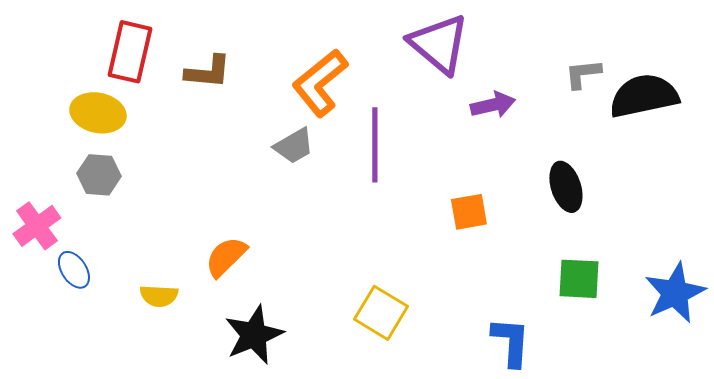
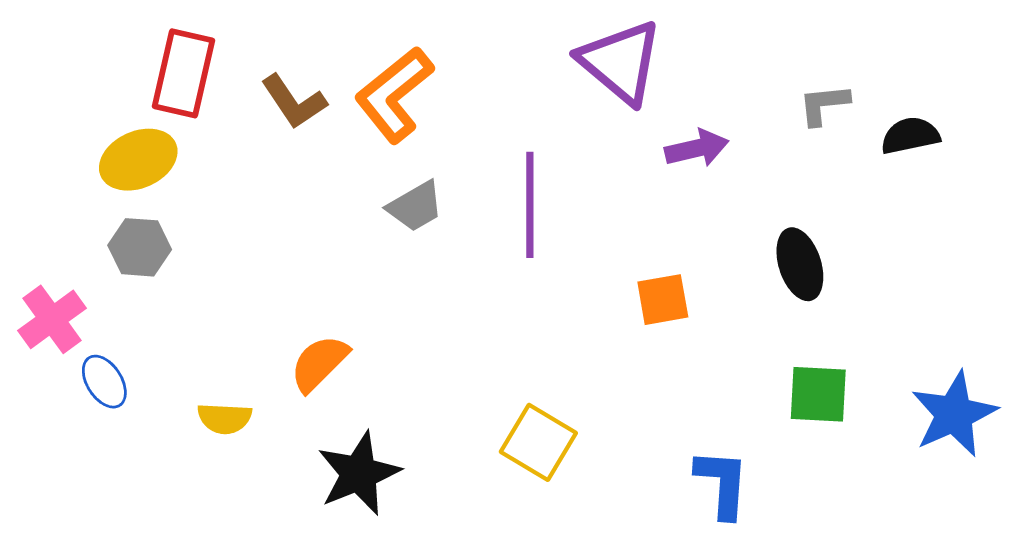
brown L-shape: (208, 72) -> (294, 102), turned 51
orange L-shape: (320, 83) -> (394, 95), moved
black semicircle: (644, 96) -> (910, 136), size x0.6
yellow ellipse: (98, 113) -> (138, 160), turned -36

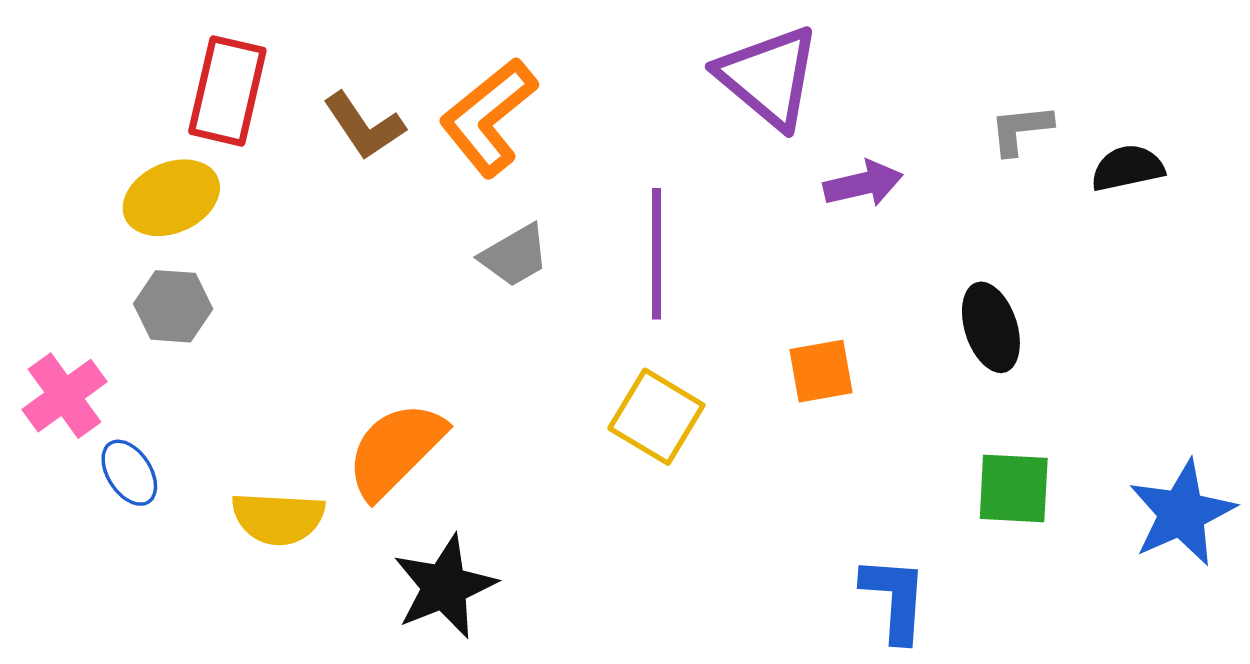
orange semicircle: (319, 363) -> (395, 450), size x1.4
yellow semicircle: (224, 418) -> (278, 518), size x1.4
yellow square: (538, 442) -> (656, 417), moved

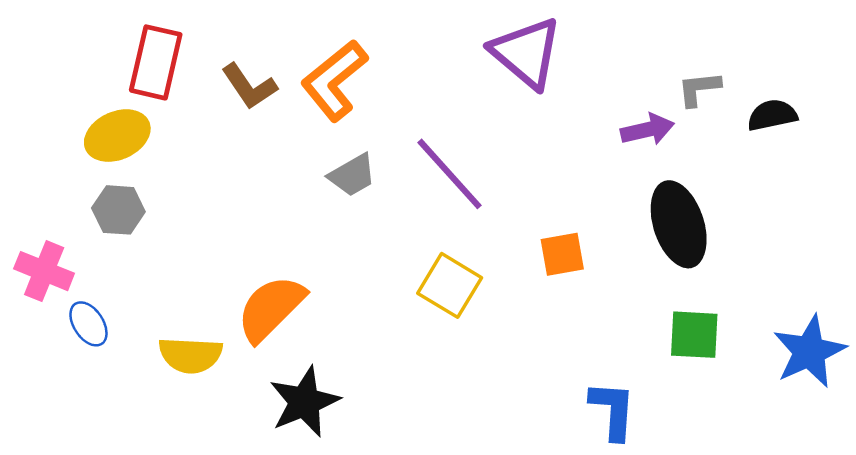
purple arrow: (863, 184) -> (647, 130), moved
purple line: (656, 254) -> (450, 174), turned -42
black ellipse: (991, 327) -> (679, 224), size x1.4
pink cross: (64, 396) -> (44, 271), turned -32

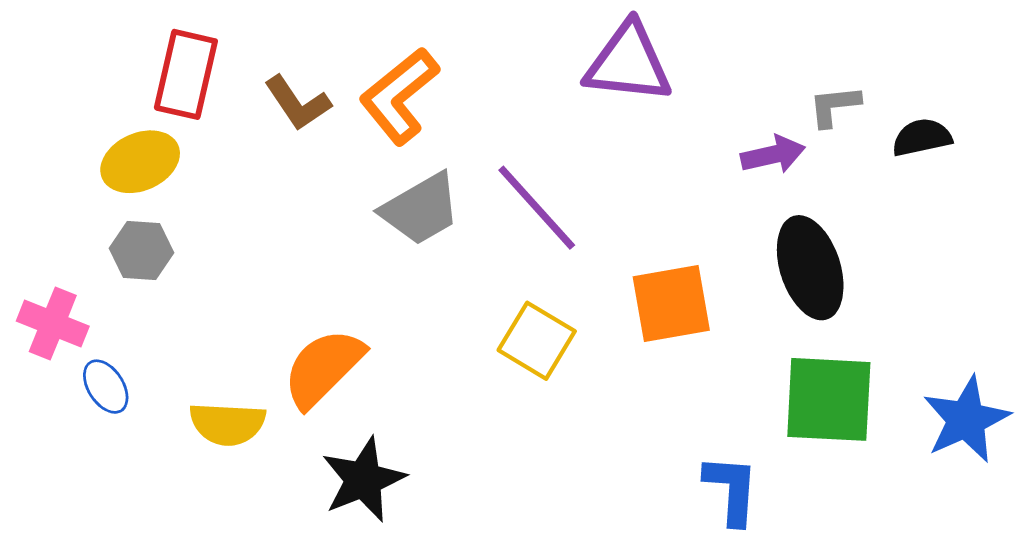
purple triangle: (526, 53) -> (628, 63), turned -34
gray trapezoid: (352, 175) -> (421, 209), size x1.4
orange square: (562, 254) -> (671, 303), size x1.5
green square: (694, 335) -> (829, 399), size x1.5

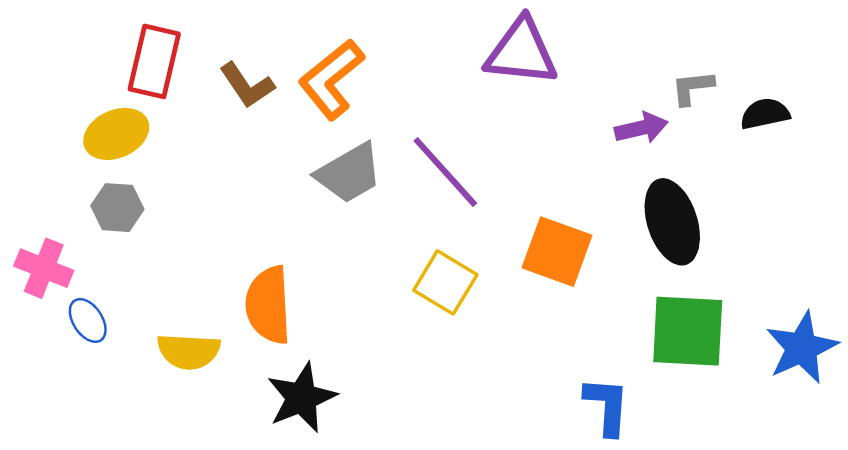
orange square: (671, 303) -> (557, 252), turned 30
orange semicircle: (323, 368) -> (268, 305), turned -48

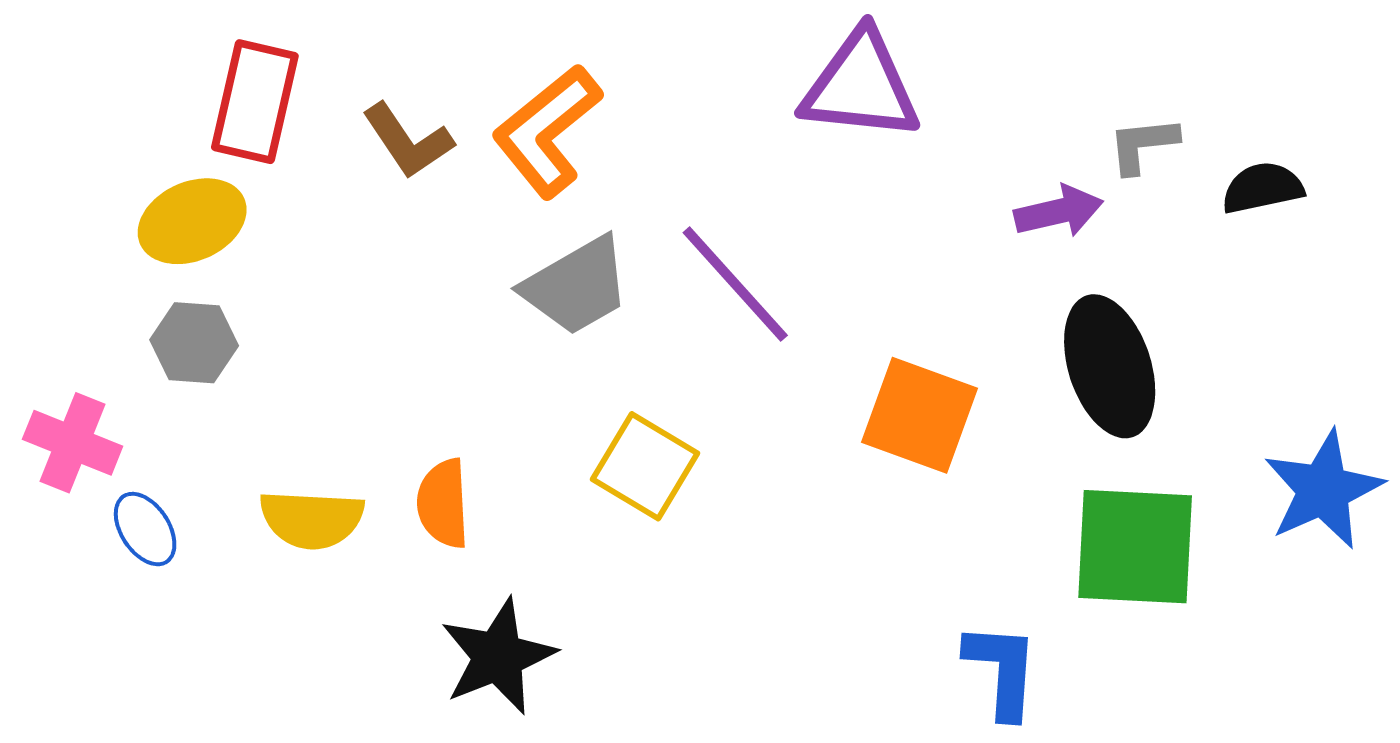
yellow square: (445, 282) -> (645, 466), moved
orange semicircle: (268, 305) -> (443, 504), size x0.7
blue star: (802, 348) -> (1323, 490), moved
yellow semicircle: (189, 351) -> (312, 519), moved

